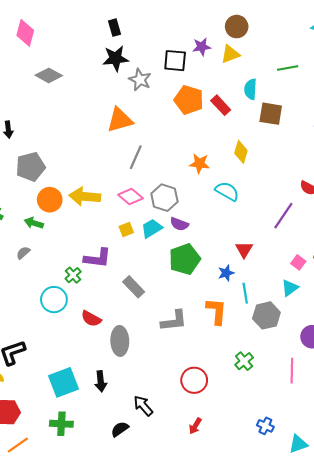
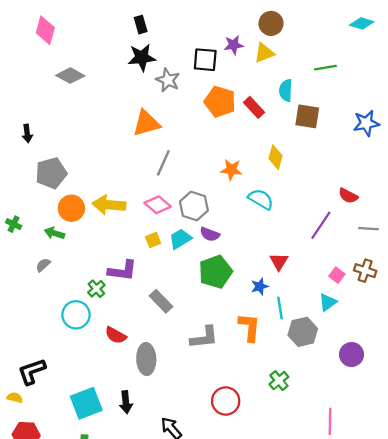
pink line: (292, 371) -> (330, 421), moved

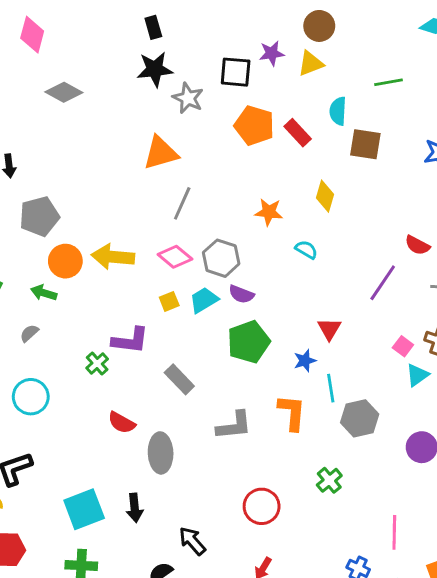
cyan semicircle: (261, 199) -> (306, 250), size x0.7
cyan triangle: (328, 302) -> (417, 375), moved
cyan circle: (76, 315) -> (31, 397), moved

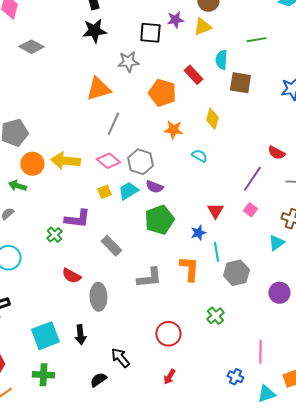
gray star: (188, 98) -> (128, 62), moved, turned -30
orange pentagon: (254, 125) -> (162, 93), moved
pink square: (403, 346) -> (250, 210), moved

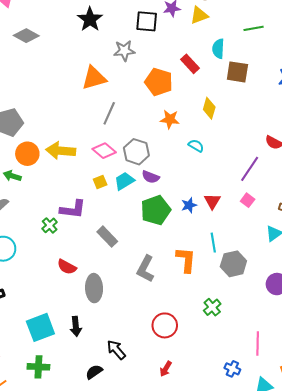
black star: (94, 31) -> (90, 19), turned -30
blue star: (198, 233) -> (189, 205), moved
gray L-shape: (149, 278) -> (146, 269), turned 124

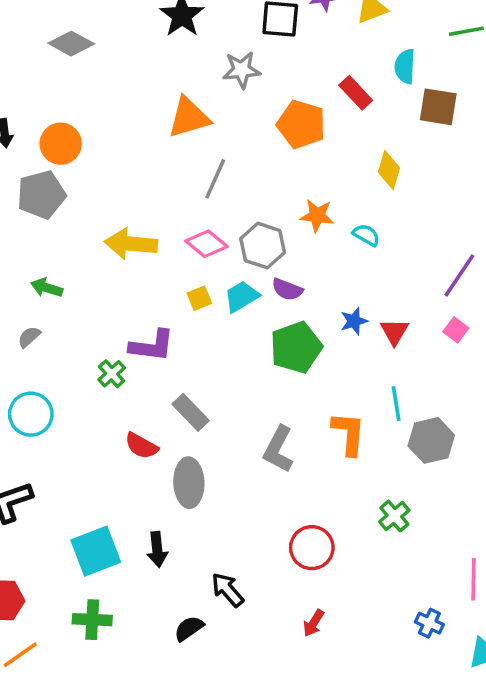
orange star: (170, 119) -> (317, 216), moved
orange circle: (27, 154) -> (61, 144), moved
blue star: (189, 205) -> (354, 321), moved
gray rectangle: (107, 237) -> (191, 412), moved

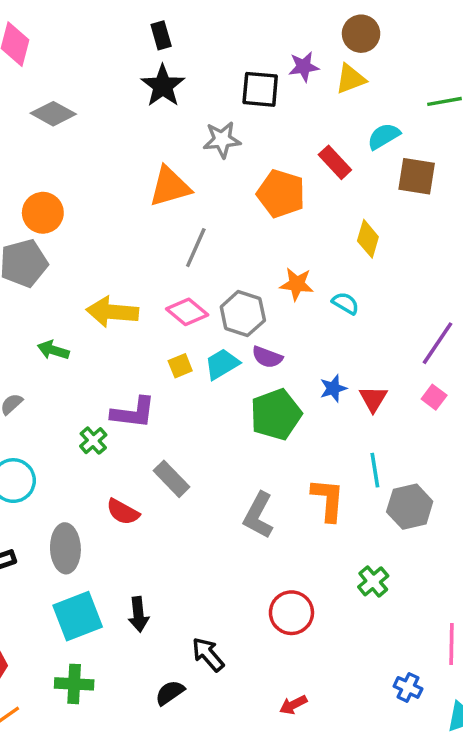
cyan semicircle: (405, 66) -> (384, 136), turned 56
green arrow: (47, 288) -> (53, 350), moved
gray ellipse: (189, 483) -> (65, 548), moved
red arrow: (314, 623) -> (293, 705), moved, turned 32

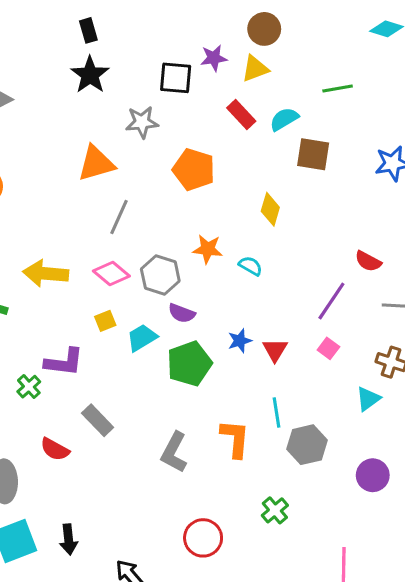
red rectangle: (335, 162) -> (241, 115), moved
cyan trapezoid: (222, 364) -> (142, 338), moved

